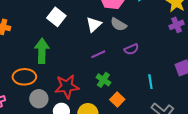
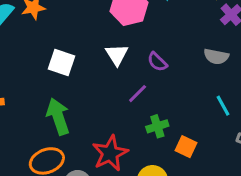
gray semicircle: (119, 24) -> (216, 56), moved
purple semicircle: (131, 49) -> (157, 62), moved, turned 88
green cross: (103, 80) -> (157, 126), turned -32

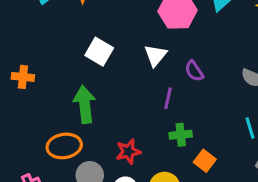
purple line: (138, 94) -> (168, 98), turned -45
red star: (110, 153) -> (128, 152), size x0.7

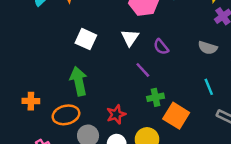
orange cross: (23, 77) -> (31, 101), moved
purple line: (168, 98) -> (143, 70), turned -49
orange square: (205, 161) -> (176, 116), size x1.5

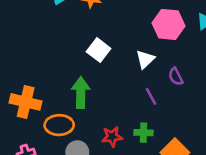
green cross: (155, 97) -> (143, 133), moved
orange cross: (31, 101) -> (26, 102), size x1.6

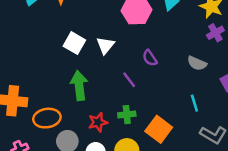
white triangle: (145, 59) -> (105, 45), moved
green arrow: (81, 93) -> (79, 86), moved

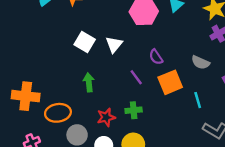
green arrow: (79, 86) -> (89, 82), size x0.7
orange square: (159, 129) -> (170, 82), moved, turned 30

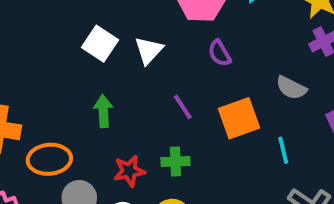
purple semicircle: (156, 57) -> (220, 53), moved

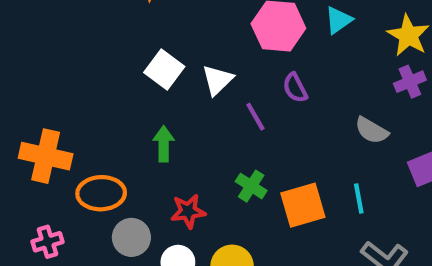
purple line: (183, 107) -> (255, 117), moved
orange square: (239, 118) -> (303, 205), moved
green cross: (176, 162) -> (251, 186), moved, turned 32

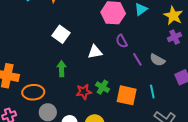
white triangle: (217, 80) -> (95, 52), moved, turned 35
purple line: (255, 117) -> (137, 59), moved
orange square: (303, 205) -> (127, 95), turned 30
red star: (188, 211) -> (84, 92), moved

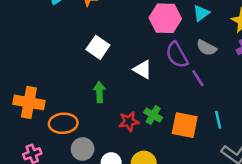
purple semicircle: (122, 41) -> (177, 55), size x1.5
white triangle: (95, 52) -> (143, 69), turned 42
gray semicircle: (157, 60) -> (206, 48), moved

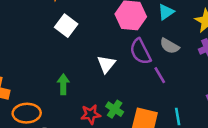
white square: (98, 47) -> (66, 26), moved
white triangle: (143, 69) -> (106, 64), turned 36

